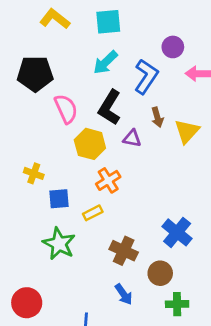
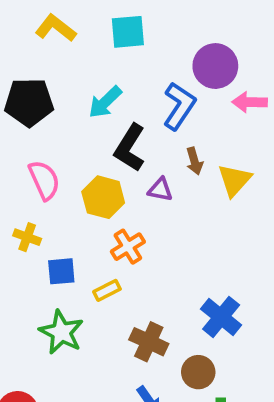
purple circle: (173, 47) -> (215, 66), size x1.5
cyan arrow: (105, 62) -> (105, 102), moved
pink semicircle: (66, 109) -> (44, 180), moved

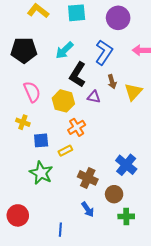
purple circle: (215, 66) -> (118, 18), moved

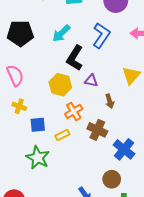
brown arrow: (112, 82) -> (110, 101), moved
pink semicircle: (32, 92) -> (15, 75), moved
brown cross: (88, 178) -> (97, 130), moved

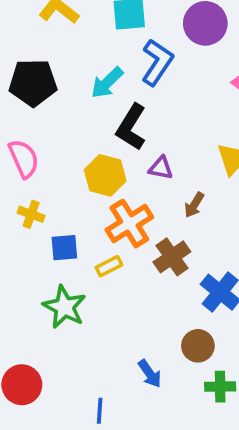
blue L-shape: (101, 35) -> (157, 62), moved
brown arrow: (110, 101) -> (194, 205), turned 48
orange cross: (74, 111) -> (129, 224), size x1.4
brown cross: (97, 130) -> (172, 257), turned 30

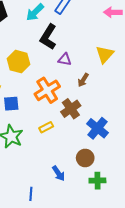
yellow hexagon: (105, 175) -> (18, 62), moved
yellow rectangle: (109, 266) -> (46, 127), moved

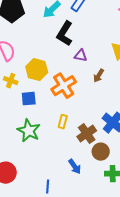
yellow hexagon: (18, 62) -> (37, 70), moved
brown cross: (71, 109) -> (87, 134), moved
yellow rectangle: (46, 127) -> (63, 122), turned -48

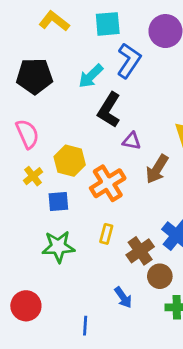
brown arrow: (99, 76) -> (157, 169), size x1.5
yellow cross: (11, 81) -> (33, 176), turned 32
green star: (29, 131) -> (58, 247), turned -30

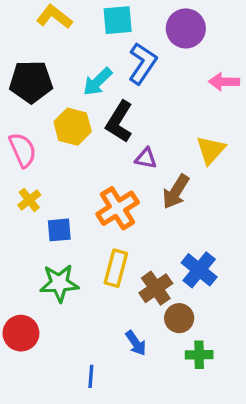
yellow hexagon: (70, 161) -> (73, 127), moved
yellow rectangle: (106, 234) -> (116, 268), size x1.5
red circle: (26, 306) -> (21, 333), moved

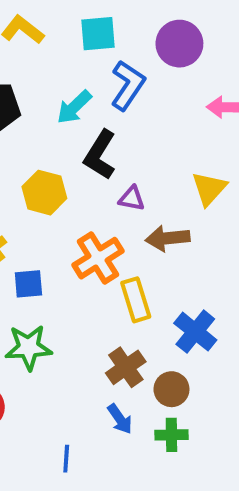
yellow hexagon: (73, 127) -> (44, 193), moved
brown arrow: (176, 192) -> (168, 238), turned 52
yellow rectangle: (116, 268) -> (136, 300), moved, turned -32
brown cross: (156, 288) -> (126, 367), moved
green cross: (199, 355) -> (171, 435), moved

